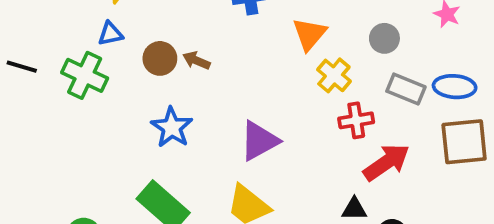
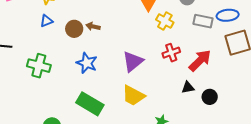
green cross: (85, 75) -> (39, 66), moved
red cross: (356, 120) -> (171, 53), moved

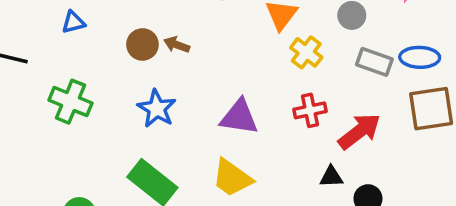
blue triangle: (47, 21) -> (73, 22), moved
purple triangle: (133, 62) -> (239, 117), turned 40

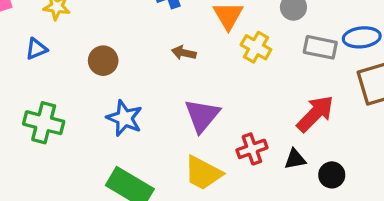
brown arrow: (177, 45) -> (184, 53), moved
red cross: (310, 110) -> (252, 149), moved
purple triangle: (239, 117) -> (202, 116), turned -51

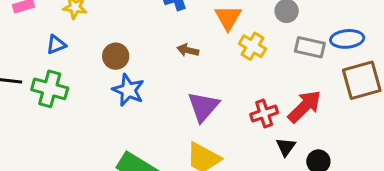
blue star: (124, 118) -> (128, 90), moved
green cross: (44, 123) -> (50, 89), moved
red cross: (252, 149) -> (264, 113), moved
black triangle: (295, 159) -> (286, 147), turned -45

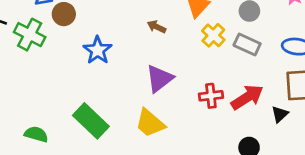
gray rectangle: (310, 47) -> (247, 44), moved
brown circle: (116, 56) -> (64, 14), moved
black triangle: (286, 147) -> (280, 114), moved

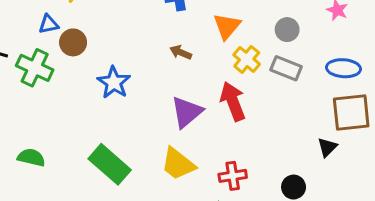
red cross: (211, 96) -> (233, 176), moved
red arrow: (247, 97) -> (233, 101), moved, turned -76
green semicircle: (36, 134) -> (31, 157), moved

